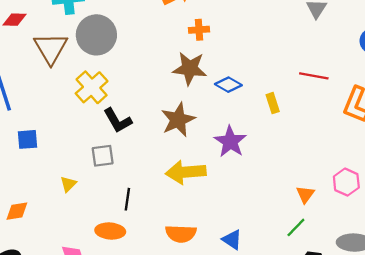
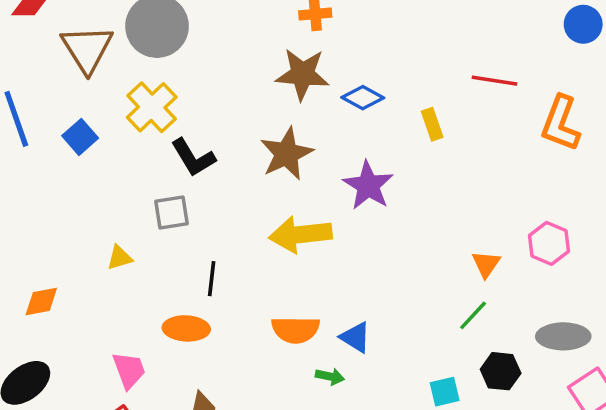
blue square: (27, 139) -> (80, 137), moved, turned -35
yellow triangle: (68, 184) -> (120, 258), turned 30
blue triangle: (232, 240) -> (355, 337), moved

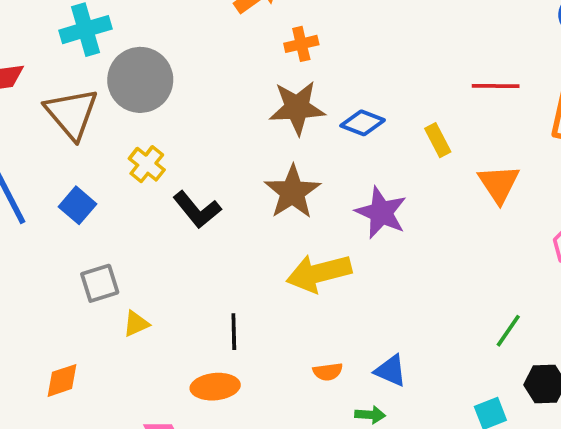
yellow cross: (152, 107) -> (147, 164), size x0.7
gray square: (171, 213) -> (100, 283), moved
orange triangle: (486, 264) -> (499, 184), moved, size x1.4
orange semicircle: (295, 330) -> (328, 372), size x0.6

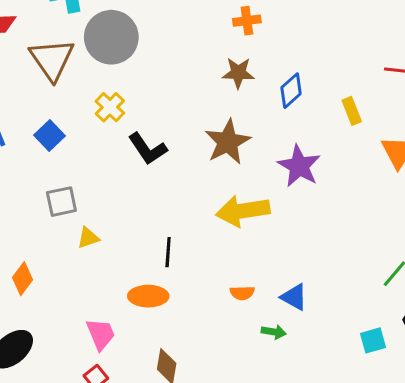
brown star: (297, 108) -> (238, 73), size x0.7
blue diamond: (363, 123) -> (291, 91), turned -68
orange diamond: (62, 380) -> (22, 279), turned -40

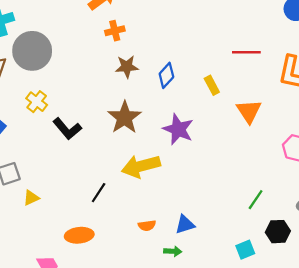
orange cross: (247, 21) -> (115, 31), moved
black line: (168, 252) -> (99, 193), moved, turned 35
blue triangle: (294, 297) -> (185, 224), turned -40

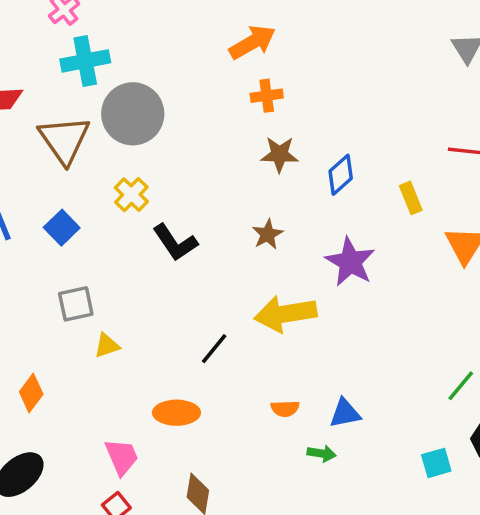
brown star: (125, 117) -> (268, 234), size x0.6

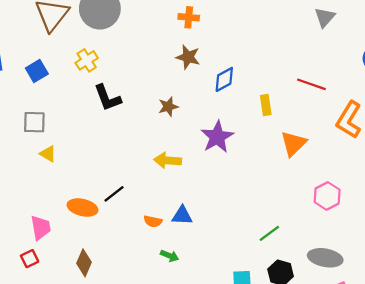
yellow arrow: (285, 314) -> (168, 160), size x0.7
yellow triangle: (107, 346) -> (48, 154), turned 36
black line: (214, 349) -> (114, 194), moved
blue triangle: (345, 413) -> (182, 216), moved

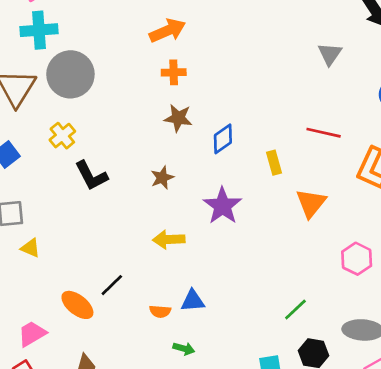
orange ellipse: (83, 207) -> (77, 305), turned 32
pink trapezoid: (41, 228) -> (32, 334), turned -104

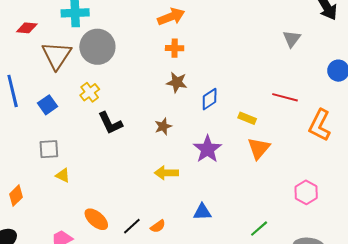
yellow rectangle: (274, 163) -> (247, 118), turned -54
orange triangle: (311, 203) -> (259, 148), moved
black line: (112, 285) -> (132, 226), moved
blue triangle: (193, 301) -> (202, 212), moved
orange semicircle: (160, 311) -> (158, 226), turned -42

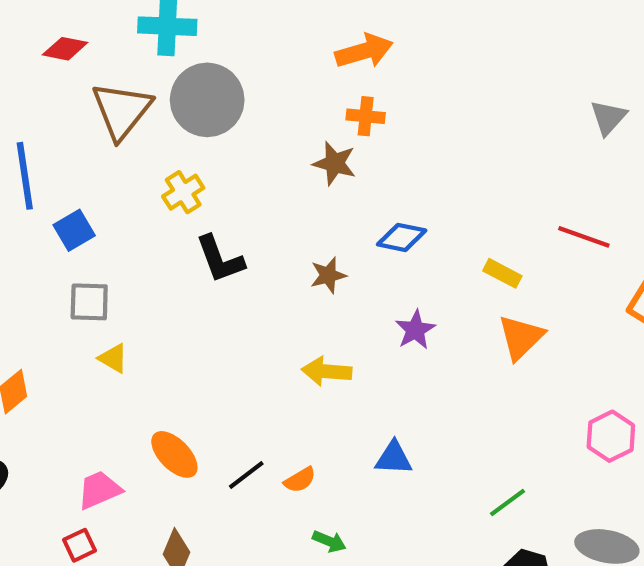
brown star: (177, 82) -> (335, 163), moved
blue diamond: (210, 99) -> (402, 237), moved, turned 40
blue square: (48, 105) -> (74, 230), moved
purple star: (207, 149) -> (415, 330), size x0.7

